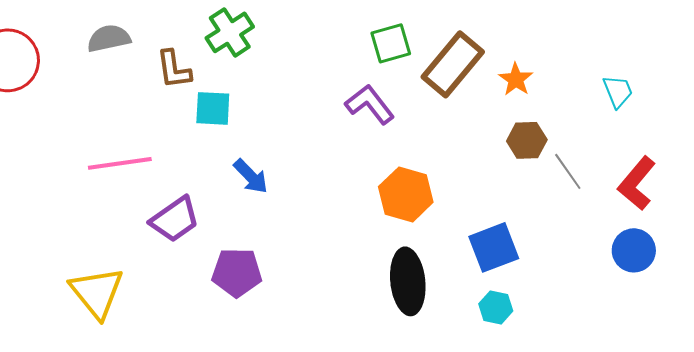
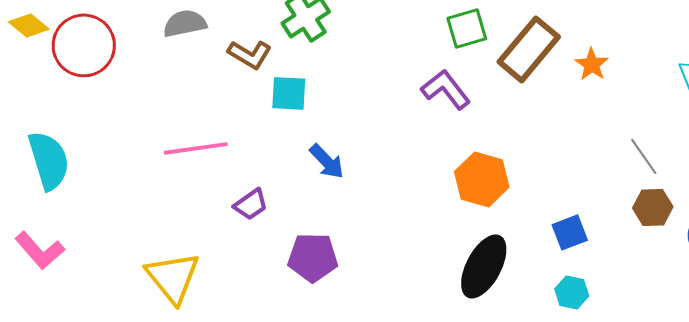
brown L-shape: (174, 69) -> (250, 54), turned -51
brown hexagon: (527, 140) -> (653, 207), moved
purple trapezoid: (175, 219) -> (251, 204), size x0.7
blue square: (494, 247) -> (570, 232), size x0.7
black ellipse: (408, 281) -> (484, 266), turned 34

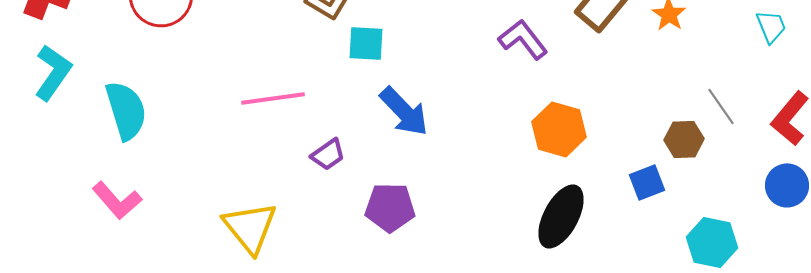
blue arrow: (327, 161) -> (404, 111), size x1.4
brown hexagon: (653, 207) -> (684, 139), moved
cyan hexagon: (572, 292) -> (712, 242), moved, size x1.5

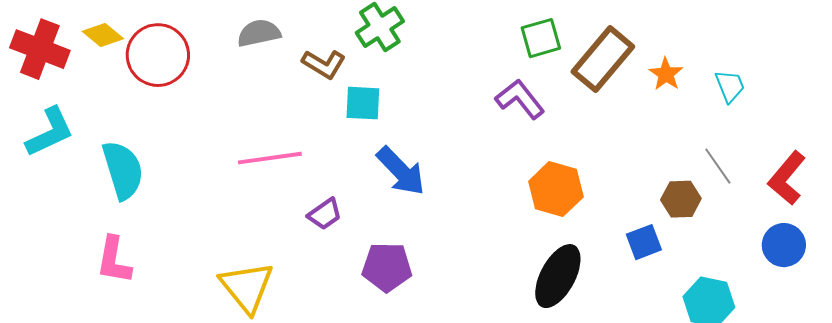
cyan trapezoid: (771, 26) -> (730, 86), moved
cyan L-shape: (53, 72) -> (50, 132), turned 30
pink L-shape: (117, 200) -> (114, 260), turned 51

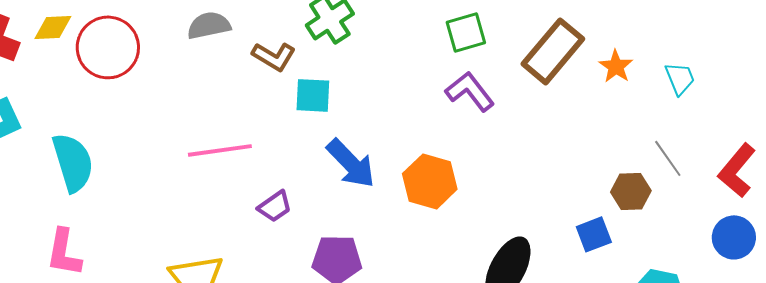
yellow diamond: (103, 35) -> (53, 27), turned -42
green square: (541, 38) -> (466, 32), moved
orange hexagon: (556, 189) -> (430, 181), moved

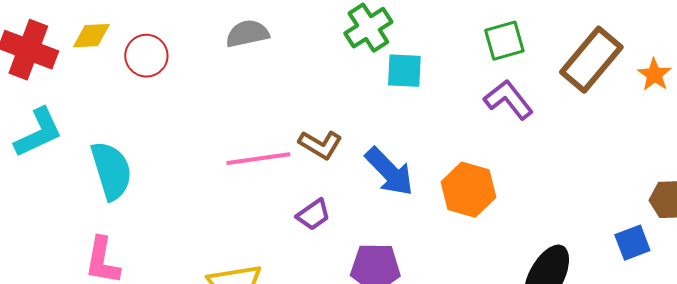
red circle: (108, 47) -> (146, 56), size x0.7
brown L-shape: (274, 56) -> (320, 145), moved
cyan square: (313, 95) -> (404, 71), moved

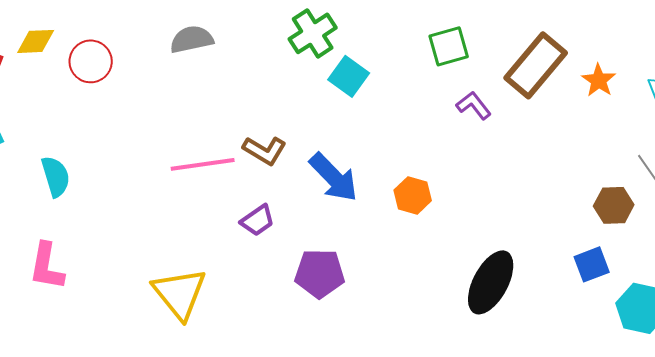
cyan square: (404, 71) -> (349, 76), turned 33
purple L-shape: (508, 100) -> (474, 105), moved, size x0.7
cyan semicircle: (111, 171) -> (56, 176), size x0.7
orange hexagon: (468, 190) -> (413, 195), size x0.7
blue square: (632, 243) -> (592, 264), moved

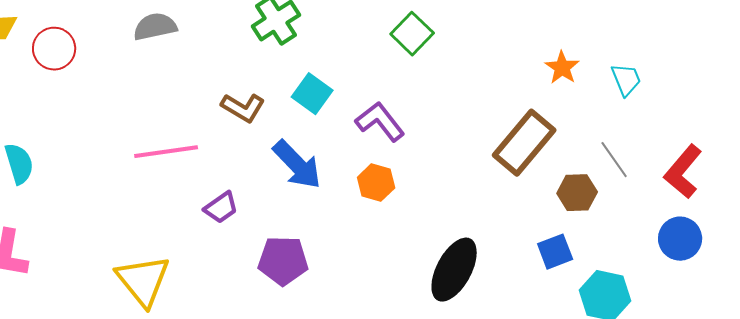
green square: (449, 46) -> (412, 34), turned -30
brown rectangle: (536, 65) -> (524, 143), moved
cyan square: (349, 76) -> (312, 94), moved
purple L-shape: (474, 105) -> (380, 122), moved, size x1.4
brown L-shape: (265, 150) -> (243, 108), moved

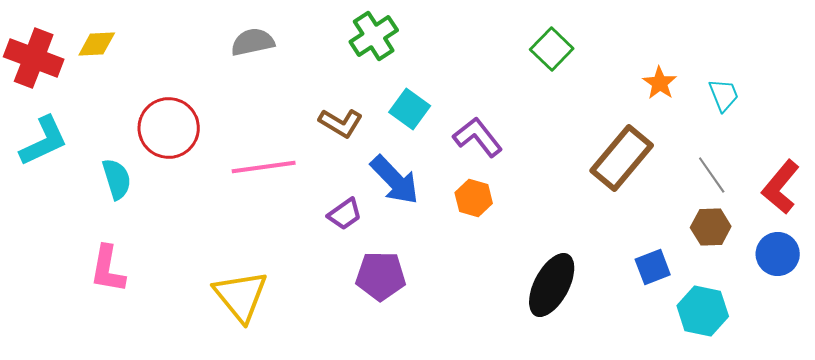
green square: (412, 34) -> (552, 49), moved
red circle: (54, 49) -> (169, 128), moved, size x1.4
brown hexagon: (577, 193) -> (711, 227), moved
purple trapezoid: (221, 208) -> (345, 214), moved

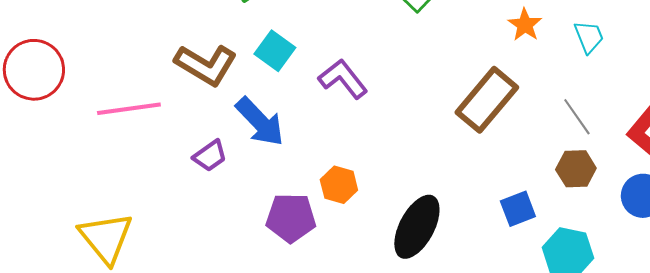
brown L-shape: (341, 123) -> (206, 65), size x1.4
orange hexagon: (474, 198) -> (339, 185), moved
purple pentagon: (381, 276) -> (291, 218), moved

